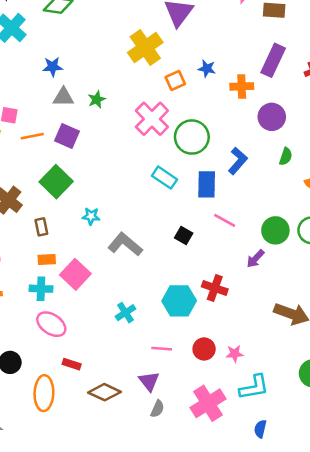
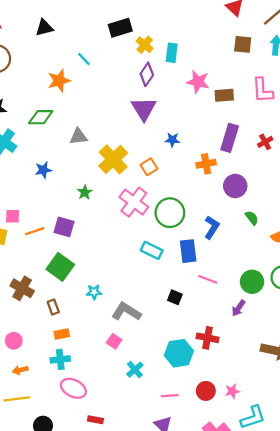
yellow cross: (145, 48) -> (113, 159), moved
blue star: (207, 69) -> (172, 140), moved
gray triangle: (63, 97) -> (78, 137), moved
green semicircle: (286, 156) -> (252, 218), turned -48
pink square: (75, 274) -> (114, 341), moved, size x0.6

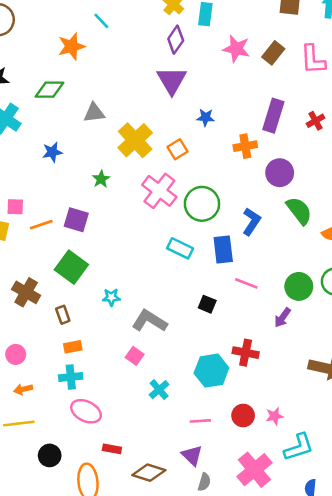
brown rectangle: (224, 95) -> (273, 53), moved, turned -48
green semicircle: (252, 218) -> (299, 211), size x1.6

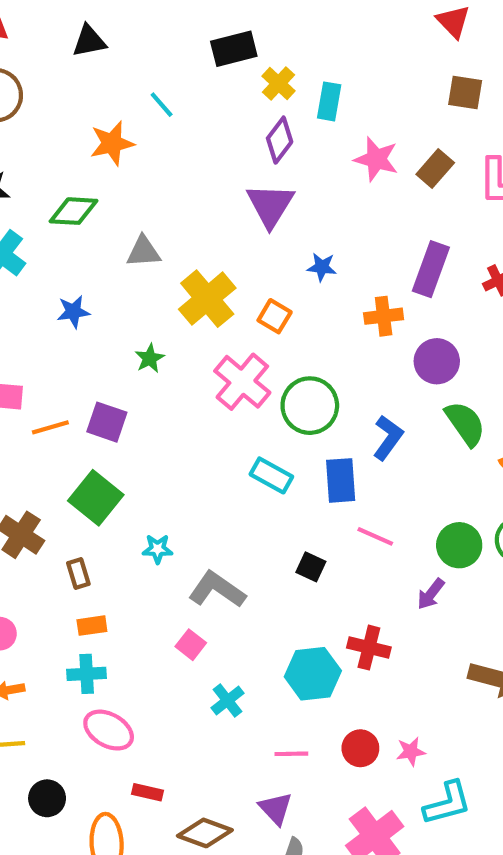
orange square: (178, 149) -> (275, 316), turned -30

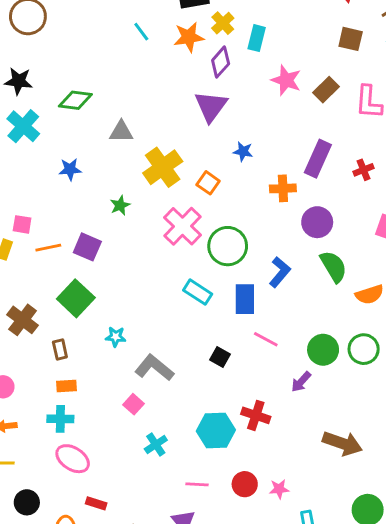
orange star: (112, 143) -> (189, 37), moved

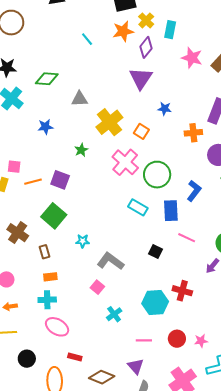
cyan line: (141, 32) -> (87, 39), moved

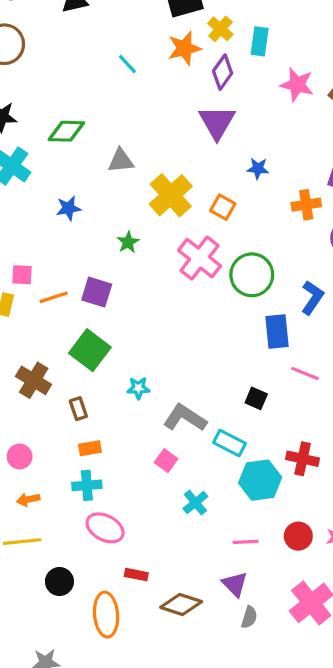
cyan rectangle: (138, 207) -> (229, 443), moved

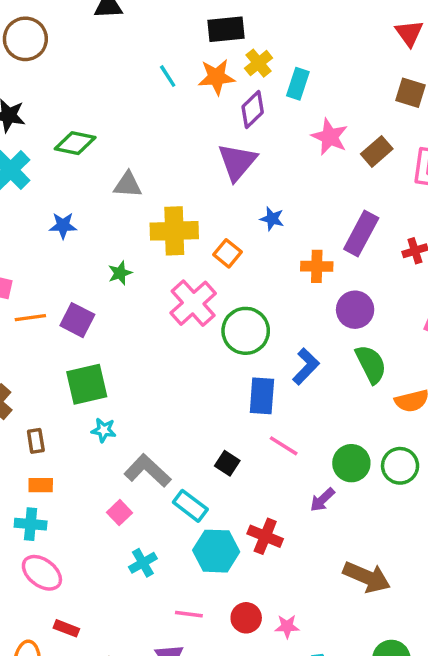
cyan line: (127, 64) -> (168, 76), moved
yellow cross: (171, 195) -> (174, 231), turned 30
green square: (90, 350) -> (87, 384), moved, turned 30

